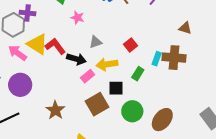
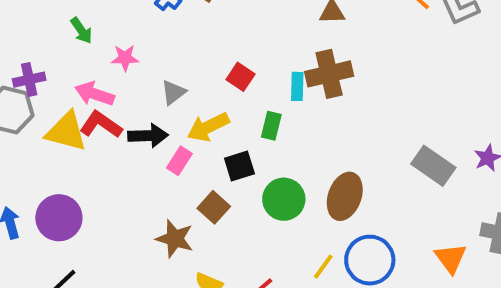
pink arrow: (18, 53) -> (95, 94), moved
brown square: (97, 104) -> (214, 207), size x0.7
brown star: (55, 110) -> (175, 239), moved

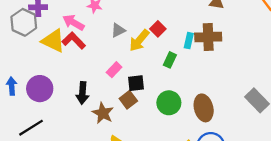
yellow arrow: (208, 127) -> (139, 40), moved, turned -35
black arrow: (148, 136) -> (82, 93), moved, turned 85
black square: (239, 166) -> (136, 83), moved
brown ellipse: (345, 196) -> (204, 108), turned -45

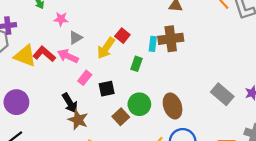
pink arrow: (73, 22) -> (68, 56), moved
gray triangle: (118, 30) -> (76, 38), moved
black arrow: (82, 93) -> (70, 103), moved, turned -30
brown square: (128, 100) -> (121, 117), moved

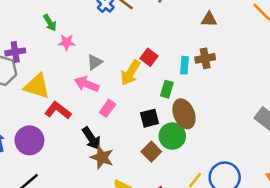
pink star: (61, 19) -> (67, 42), moved
brown cross: (171, 39) -> (205, 58), size x0.7
red L-shape: (44, 54) -> (58, 110), moved
black square: (107, 89) -> (150, 118), moved
brown ellipse: (173, 106) -> (184, 114), moved

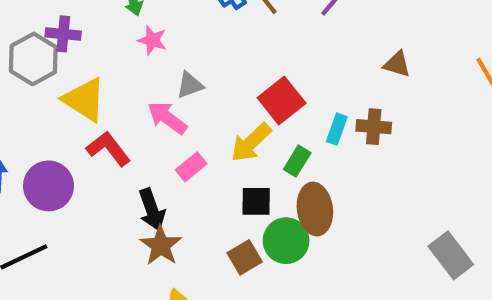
red square: (149, 57) -> (282, 101), size x1.5
yellow arrow: (130, 73) -> (251, 143), moved

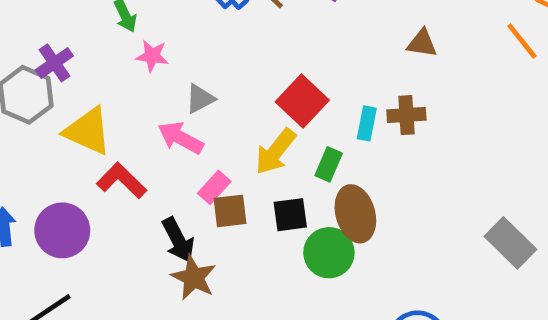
purple cross: (63, 34) -> (54, 63), turned -32
brown square: (245, 257) -> (230, 211), moved, turned 32

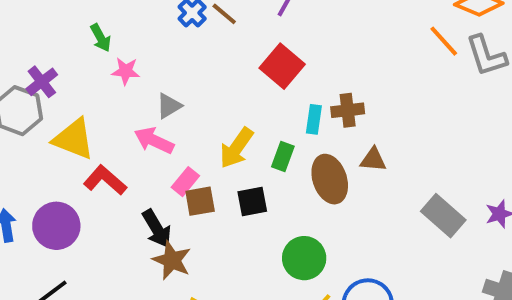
brown triangle: (422, 43) -> (373, 160), moved
red square: (302, 101) -> (282, 66), moved
brown ellipse: (355, 214) -> (330, 179), moved
green circle: (329, 253) -> (304, 258), moved

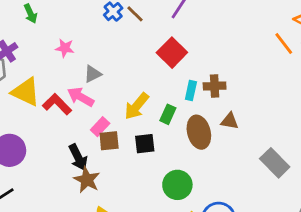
green arrow: (101, 38) -> (30, 14), moved
red L-shape: (105, 180) -> (57, 104), moved

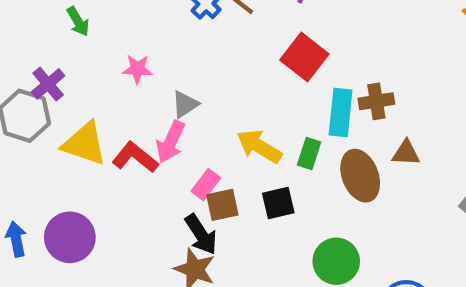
cyan rectangle: (191, 91) -> (341, 112), size x1.5
pink arrow: (81, 97) -> (171, 142), turned -88
yellow arrow: (137, 106) -> (259, 146), turned 88
black arrow: (78, 157) -> (201, 234), moved

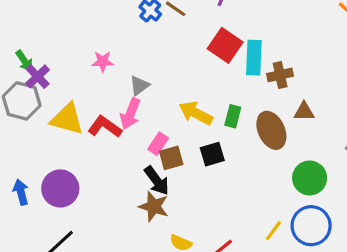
green arrow: (78, 22) -> (24, 61), moved
cyan rectangle: (341, 112) -> (254, 58), moved
green circle: (336, 261) -> (310, 178), moved

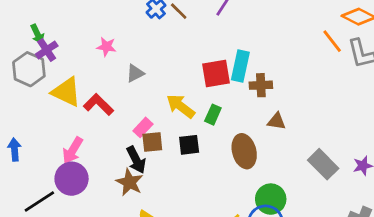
red square: (225, 45) -> (216, 74), moved, turned 36
pink arrow: (130, 114) -> (73, 150), moved
brown ellipse: (271, 130) -> (244, 151), moved
green circle: (310, 178) -> (271, 199), moved
purple circle: (60, 188) -> (72, 179), moved

